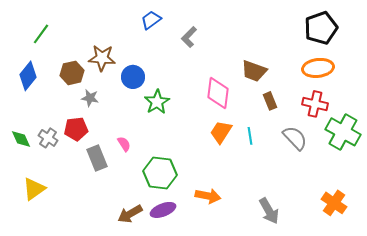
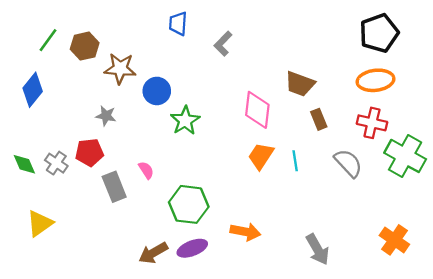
blue trapezoid: (151, 20) -> (178, 24), turned -50
brown hexagon: (72, 73) -> (85, 46), moved

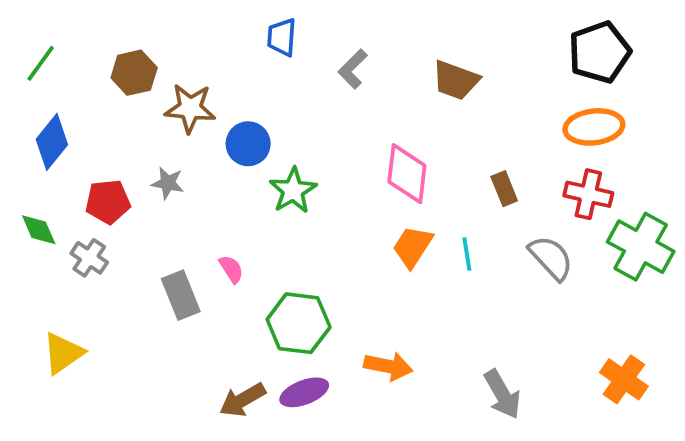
green line: (48, 40) -> (41, 63), moved
brown trapezoid: (300, 84) -> (456, 80), moved
red pentagon: (89, 152) -> (108, 202), moved
green diamond: (24, 164) -> (39, 230), moved

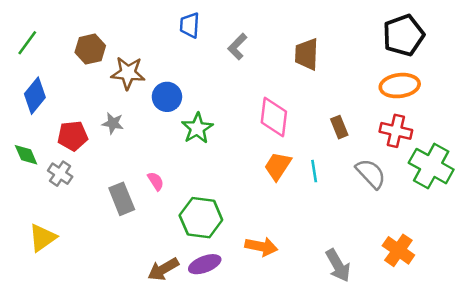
brown trapezoid: (456, 80) -> (307, 54), turned 72
orange cross: (624, 379) -> (398, 250), moved

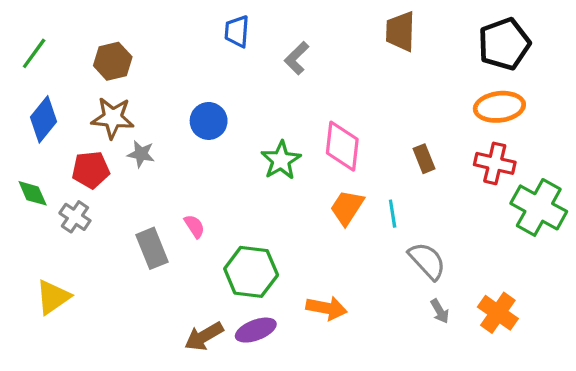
brown trapezoid: (307, 54) -> (400, 31), moved
brown star: (128, 73) -> (113, 118), moved
green star: (197, 128) -> (281, 160), moved
gray semicircle: (371, 174) -> (427, 261), moved
gray arrow: (338, 265) -> (440, 311), moved, size x0.6

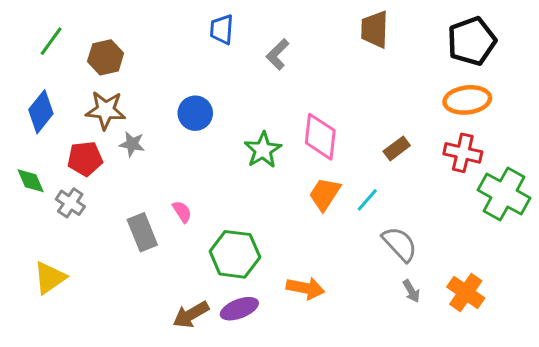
green line: (34, 53) -> (51, 41), moved
brown rectangle: (424, 159) -> (397, 148), turned 75
cyan line: (393, 214) -> (367, 200), turned 50

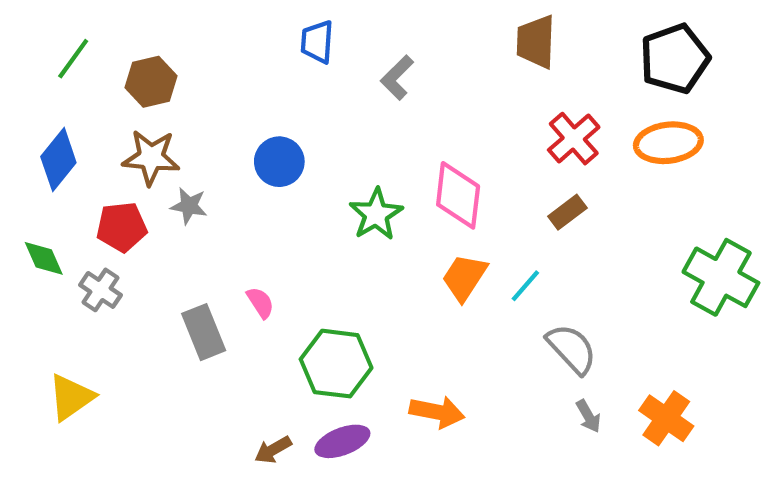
red cross: (463, 153) -> (574, 139), moved, turned 36
brown arrow: (191, 315) -> (273, 450), size x0.7

